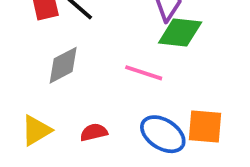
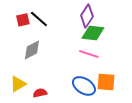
pink line: (144, 73) -> (89, 54), moved
red semicircle: (94, 132) -> (40, 93), moved

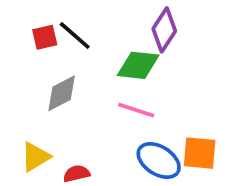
green diamond: (93, 33) -> (138, 65), moved
pink line: (89, 54) -> (136, 110), moved

